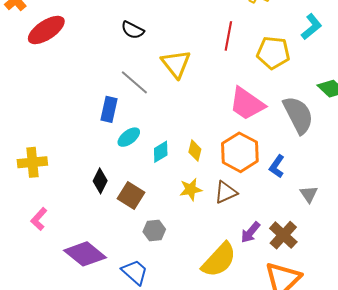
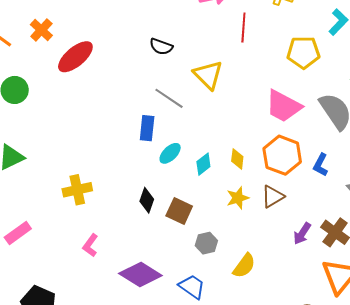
red line: (228, 36) -> (243, 28), moved
yellow semicircle: (219, 260) -> (244, 266), moved, size x0.7

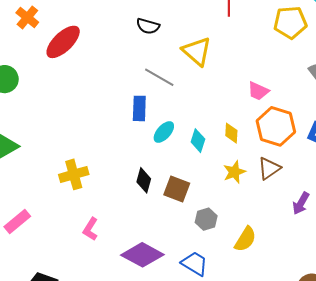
pink trapezoid: (283, 106) -> (258, 91), moved, size x0.6
cyan diamond: (203, 164) -> (198, 141), turned -30

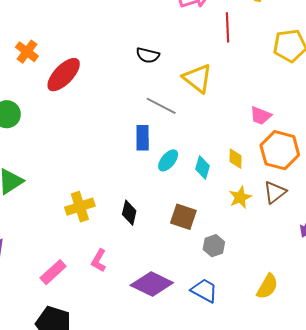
black diamond: (144, 180) -> (129, 213), moved
pink rectangle: (17, 222) -> (53, 272), moved
yellow semicircle: (245, 239) -> (267, 286), moved

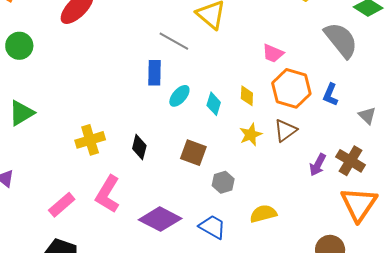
pink L-shape: (99, 260) -> (108, 194), size x1.6
yellow semicircle: (267, 286) -> (263, 214), moved, turned -136

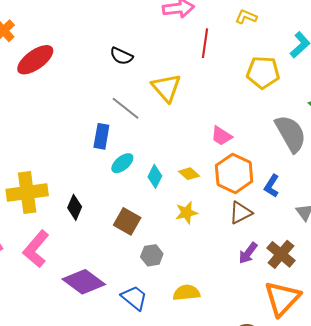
yellow diamond: (247, 96) -> (189, 174), turned -60
brown triangle: (285, 130) -> (241, 213), moved
yellow cross: (90, 140) -> (27, 193), size x1.4

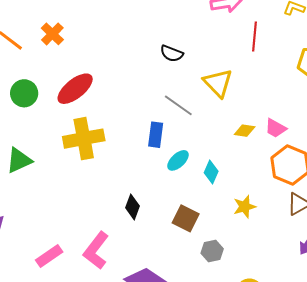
red ellipse: (35, 60) -> (75, 89), moved
yellow diamond: (189, 174) -> (245, 131), moved, turned -30
yellow cross: (27, 193) -> (84, 139), moved

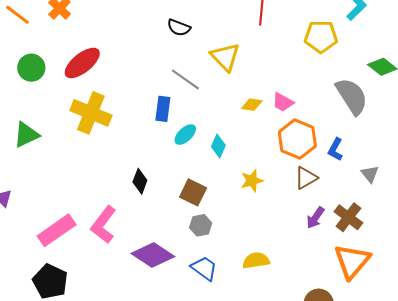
yellow cross: (84, 139) -> (91, 113), turned 33
gray hexagon: (212, 251) -> (201, 225), moved
pink rectangle: (49, 256) -> (57, 230), size x1.4

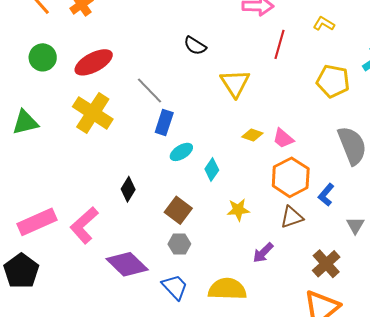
gray line: (185, 80) -> (150, 90), moved
purple arrow: (315, 218) -> (263, 253), moved
yellow semicircle: (256, 261) -> (227, 289), size x1.4

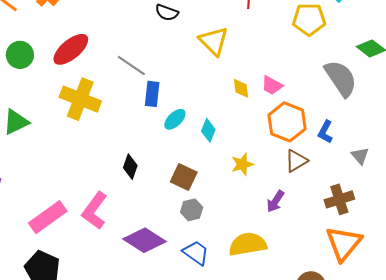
yellow diamond: (252, 135) -> (241, 88), turned 75
brown cross: (326, 264) -> (339, 199), turned 36

